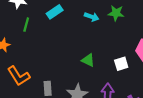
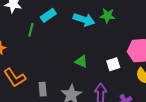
cyan arrow: (92, 17) -> (84, 20), size x1.5
green line: (26, 25) -> (31, 30), moved

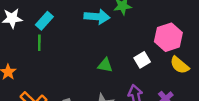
cyan rectangle: (48, 15) -> (44, 21), moved

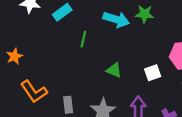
green line: (39, 43) -> (83, 39), moved

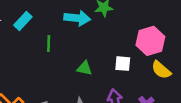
white square: (153, 73) -> (123, 64), turned 35

